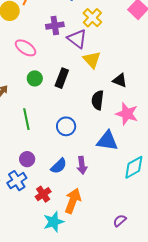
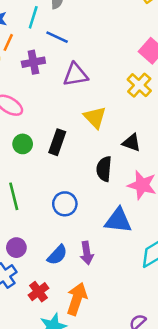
yellow cross: (92, 18) -> (139, 85), moved
purple cross: (55, 26) -> (33, 62), moved
purple triangle: (77, 39) -> (75, 75), moved, turned -45

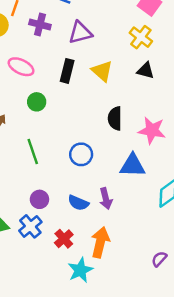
purple cross: (33, 62) -> (40, 24), turned 30
black rectangle: (57, 142) -> (67, 71), moved
black triangle: (132, 143) -> (145, 71), moved
blue semicircle: (57, 255) -> (78, 203), turned 75

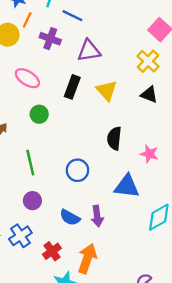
pink star: (152, 130) -> (149, 154), size x0.7
purple circle: (39, 199) -> (32, 201), moved

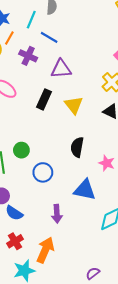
green circle: (39, 114) -> (21, 150), moved
blue semicircle: (70, 217) -> (14, 213), moved

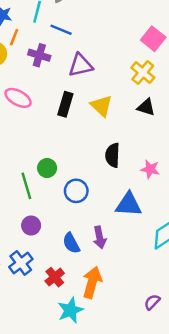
blue semicircle: (14, 213) -> (71, 243), moved, turned 36

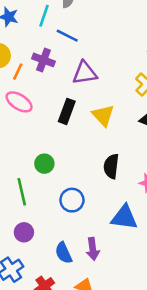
orange line: (14, 37) -> (18, 72), moved
green circle: (47, 168) -> (44, 164), moved

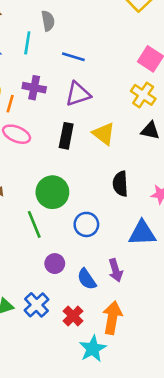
blue line: (67, 36) -> (73, 57), moved
green circle: (44, 164) -> (52, 192), size x1.6
purple circle: (24, 232) -> (55, 264), moved

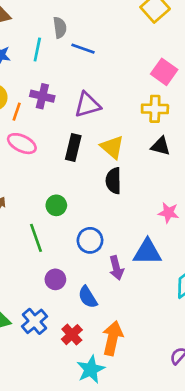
blue line: (73, 57) -> (83, 49), moved
yellow cross: (143, 95) -> (155, 109), turned -35
black semicircle: (120, 184) -> (114, 181), moved
green circle: (52, 192) -> (56, 205), size x0.6
purple arrow: (116, 270) -> (116, 268), moved

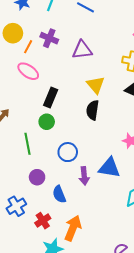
black rectangle: (73, 148) -> (51, 98), moved

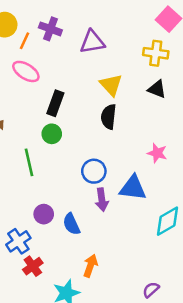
blue circle: (68, 152) -> (94, 171), moved
purple circle: (37, 177) -> (44, 214), moved
red cross: (43, 221) -> (33, 266), moved
orange arrow: (73, 228) -> (90, 266), size x0.7

